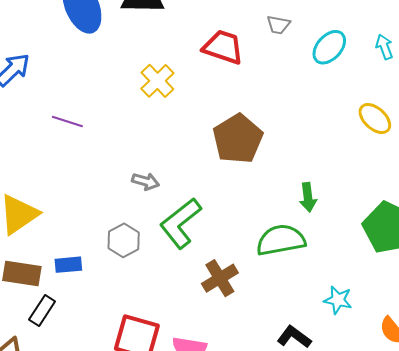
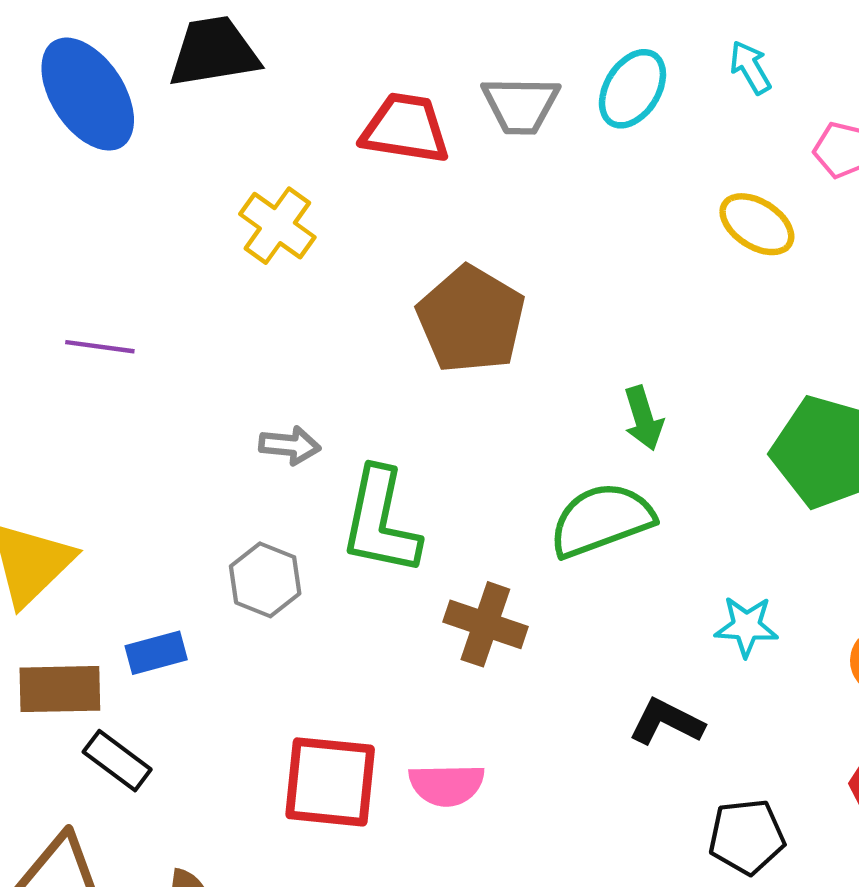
gray trapezoid: (278, 25) -> (521, 105), moved, size x1.5
green L-shape: (181, 223) -> (380, 521), turned -30
brown cross: (220, 278) -> (485, 624), turned -30
black rectangle: (42, 311) -> (117, 761), turned -76

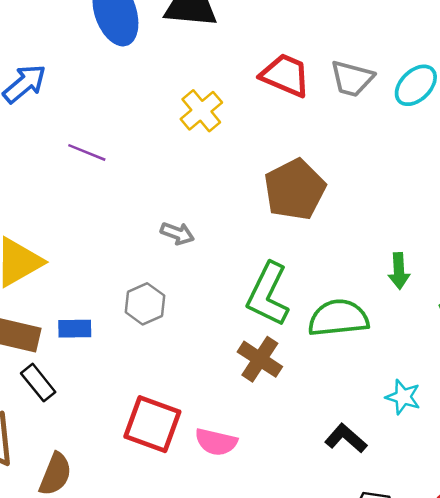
green arrow: (643, 418) -> (399, 271), moved
green L-shape: (380, 521) -> (268, 294), moved

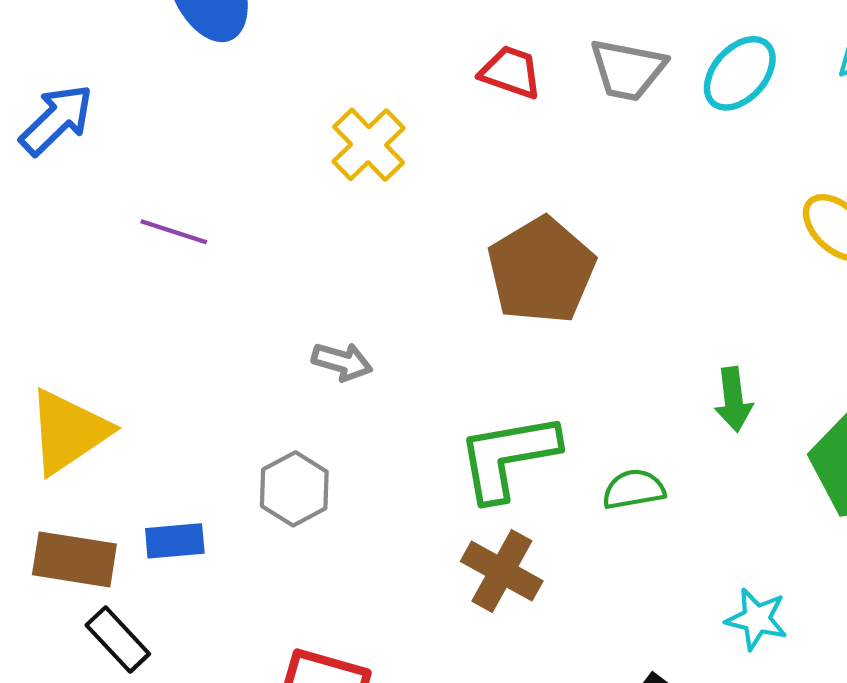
red trapezoid: (285, 75) -> (511, 72), size x0.7
green L-shape: (268, 294) -> (508, 457), turned 58
green semicircle: (338, 318) -> (634, 489), size x0.6

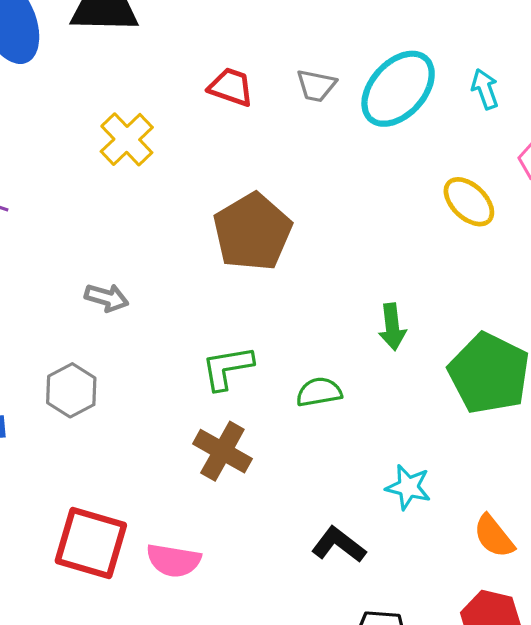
gray trapezoid: (628, 70) -> (316, 86), size x0.7
cyan ellipse: (740, 73) -> (398, 89), size x1.4
green L-shape: (508, 457) -> (227, 368), size x0.7

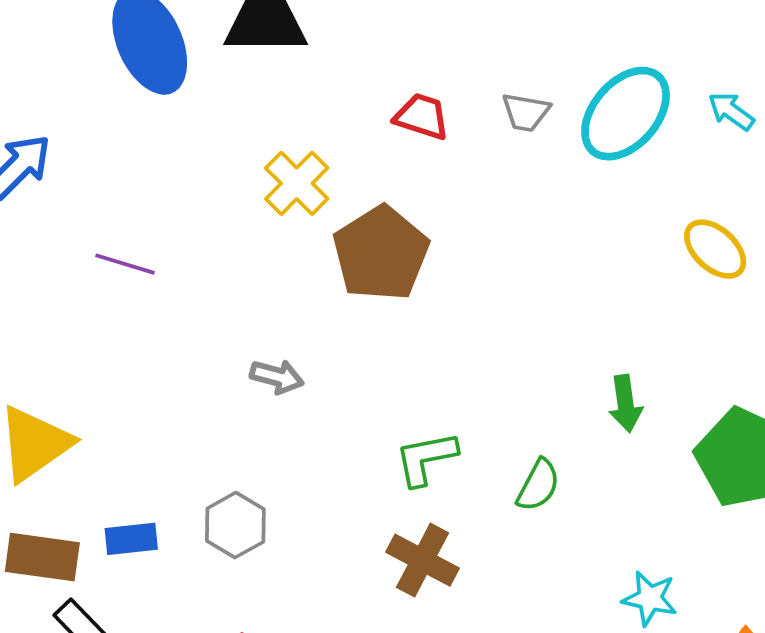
cyan arrow: (485, 89) -> (731, 111), turned -33
brown pentagon: (252, 232) -> (381, 253), moved
gray hexagon: (71, 390) -> (235, 525), moved
green semicircle: (319, 392) -> (538, 485), turned 129

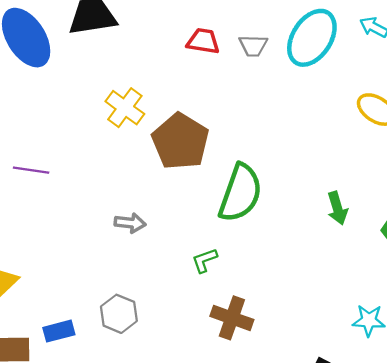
red trapezoid: (422, 116) -> (203, 41), moved
green L-shape: (426, 458) -> (205, 260), moved, size x0.7
green semicircle: (538, 485) -> (240, 193), moved, size x1.8

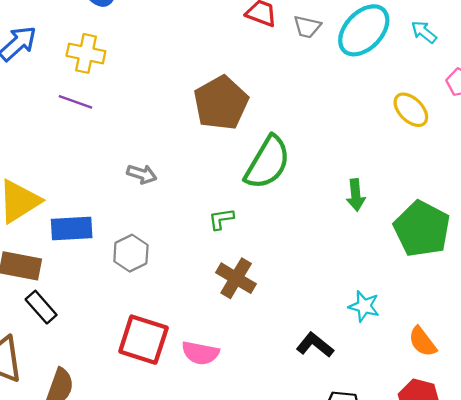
yellow cross: (125, 108) -> (86, 53), moved, turned -36
gray arrow: (130, 223) -> (142, 174), moved
blue rectangle: (59, 331) -> (72, 229), moved, size x1.4

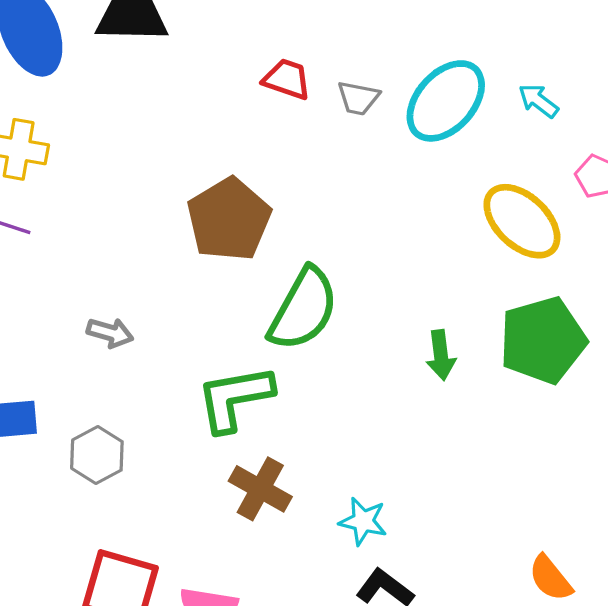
yellow ellipse: (411, 110) -> (522, 221), size x1.4
green L-shape: (221, 219) -> (235, 398), size x2.0
green pentagon: (422, 229) -> (543, 340), moved, turned 30
cyan star: (364, 306) -> (363, 521), moved

